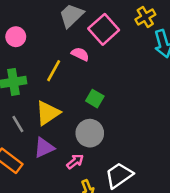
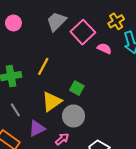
pink circle: (16, 37) -> (13, 23), moved
pink semicircle: (80, 54) -> (104, 49), moved
yellow triangle: (48, 113) -> (52, 102), moved

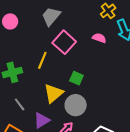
pink square: (83, 32) -> (64, 42), moved

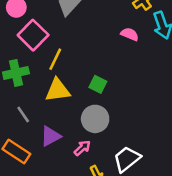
pink square: (64, 42) -> (33, 35), moved
yellow triangle: (53, 93) -> (58, 90), moved, turned 30

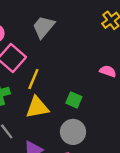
pink semicircle: (130, 34) -> (108, 71), moved

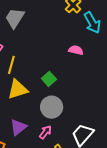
green square: (74, 100) -> (49, 79), turned 32

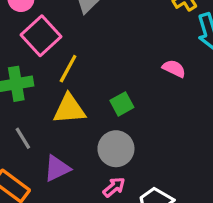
pink arrow: (45, 132) -> (114, 187), moved

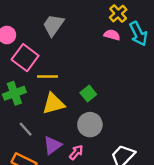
yellow line: (68, 69) -> (48, 76), turned 72
pink semicircle: (174, 69) -> (112, 35), moved
pink arrow: (114, 187) -> (76, 152), moved

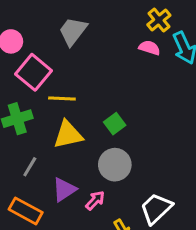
gray line: (26, 129) -> (30, 167), turned 70

